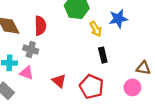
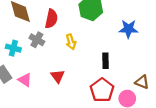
yellow arrow: (96, 29) -> (71, 42), moved
pink triangle: (27, 73) -> (25, 80), moved
red pentagon: (91, 87) -> (102, 90), moved

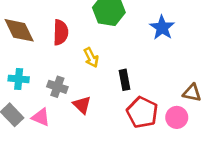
blue star: (128, 29) -> (162, 28), turned -30
gray cross: (37, 40) -> (57, 87), moved
black rectangle: (106, 61) -> (124, 80), moved

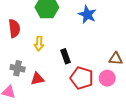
yellow arrow: (91, 58) -> (39, 44), turned 40
red triangle: (82, 105) -> (37, 79), turned -48

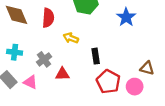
yellow arrow: (39, 44) -> (71, 38), turned 96
gray cross: (18, 68) -> (44, 59), turned 32

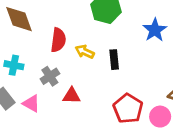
red semicircle: (48, 18) -> (58, 40), moved
black rectangle: (96, 56) -> (114, 60), moved

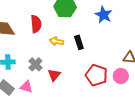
red semicircle: (58, 40) -> (36, 24), moved
red triangle: (72, 96) -> (54, 75), turned -40

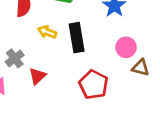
black rectangle: (79, 42) -> (77, 38), size x1.5
pink circle: (121, 76) -> (126, 47), moved

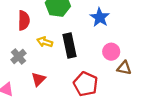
gray cross: (15, 58) -> (18, 56), moved

